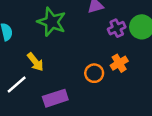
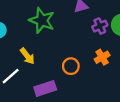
orange circle: (94, 73) -> (71, 66), moved

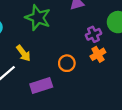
purple cross: (100, 26) -> (93, 34), moved

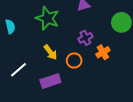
purple cross: (93, 34) -> (85, 38), moved
yellow arrow: (23, 53) -> (50, 52), moved

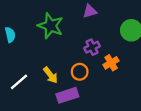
yellow arrow: (50, 52) -> (50, 75), moved
purple rectangle: (50, 81) -> (67, 95), moved

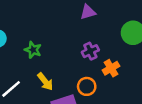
green star: (50, 26) -> (33, 50), moved, size x0.6
orange circle: (80, 72) -> (87, 86), moved

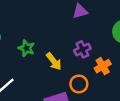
yellow arrow: (45, 82) -> (54, 61), moved

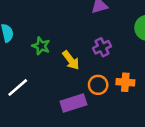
orange cross: (103, 66) -> (125, 82), moved, turned 35

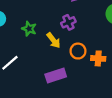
purple cross: (102, 47) -> (68, 22), moved
orange circle: (98, 85) -> (78, 51), moved

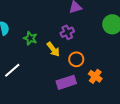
orange cross: (98, 58) -> (95, 76), moved, turned 32
purple rectangle: (56, 75) -> (66, 82), moved

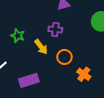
purple cross: (67, 32) -> (55, 29), turned 32
purple rectangle: (66, 82) -> (29, 80), moved

